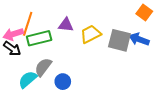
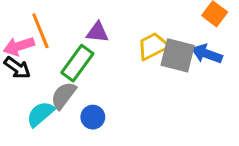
orange line: (28, 24) -> (40, 31), turned -40
yellow trapezoid: (91, 34) -> (153, 46), moved
green rectangle: (39, 38) -> (77, 63), moved, turned -40

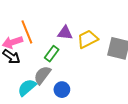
yellow trapezoid: (153, 46) -> (88, 39), moved
green rectangle: (77, 63) -> (52, 54), size x0.7

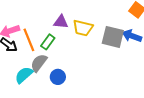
orange line: (27, 32) -> (29, 40), moved
yellow trapezoid: (88, 39) -> (83, 28), turned -140

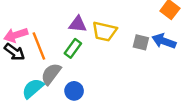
gray square: (113, 37) -> (141, 42), size x0.6
green rectangle: (48, 42) -> (73, 48), moved

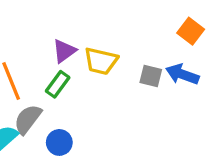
purple triangle: (78, 24) -> (64, 51), turned -42

